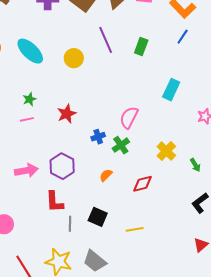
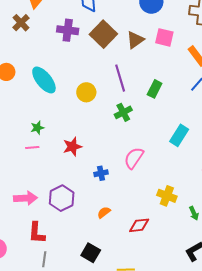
green cross: (121, 145) -> (123, 112), moved
yellow cross: (166, 151) -> (167, 196), turned -30
red L-shape: (55, 202) -> (37, 233), moved
gray line: (70, 224) -> (44, 259), moved

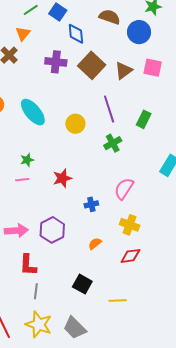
yellow cross: (167, 196) -> (130, 225), moved

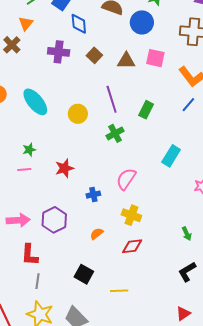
brown square: (92, 65) -> (94, 55), size x0.6
brown triangle: (124, 71) -> (126, 61), turned 36

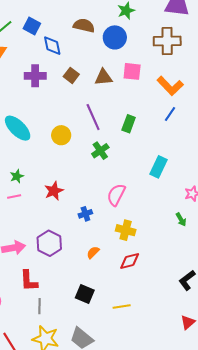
green arrow: (187, 234) -> (181, 219), moved

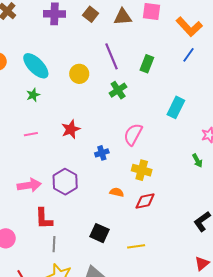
green star: (17, 176) -> (33, 95), moved
orange semicircle: (93, 252) -> (117, 192), moved, turned 56

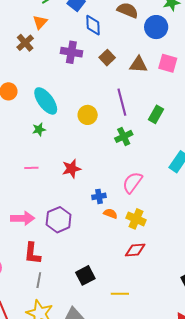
orange semicircle: (117, 192) -> (110, 214), moved
black square: (99, 233) -> (85, 275), turned 30

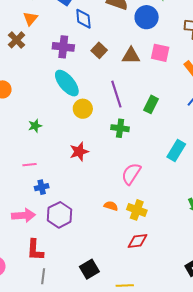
cyan ellipse: (46, 101) -> (67, 83), moved
green cross: (124, 136) -> (120, 128), turned 36
red star: (71, 169) -> (79, 152), moved
blue cross: (99, 196) -> (42, 187), moved

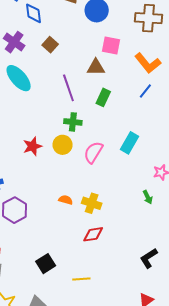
purple cross: (63, 47) -> (14, 42), turned 30
brown triangle: (131, 56) -> (96, 67), moved
yellow circle: (83, 109) -> (63, 145), moved
pink semicircle: (131, 174) -> (93, 152), moved

